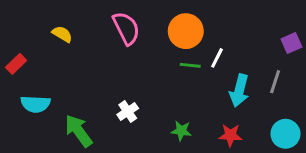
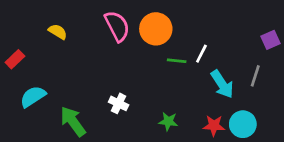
orange circle: (186, 31) -> (156, 29), moved
cyan arrow: (239, 91) -> (222, 84), turned -48
cyan semicircle: (35, 104) -> (33, 97), turned 144
white cross: (128, 111) -> (119, 103), turned -30
cyan circle: (285, 134) -> (243, 124), moved

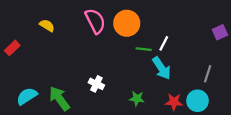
gray line: (255, 76) -> (208, 74), moved
cyan arrow: (222, 84) -> (162, 68), moved
cyan semicircle: (33, 97) -> (27, 96), moved

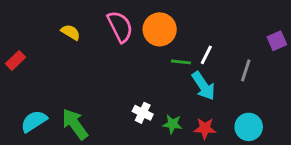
yellow semicircle: (47, 25) -> (71, 32), moved
gray line: (208, 74) -> (246, 70), moved
white cross: (96, 84) -> (143, 113), moved
red star: (174, 102) -> (205, 128), moved

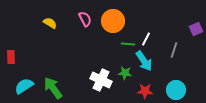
pink semicircle: (120, 27) -> (85, 19), size x0.7
red rectangle: (15, 60) -> (11, 57), moved, turned -48
white cross: (143, 113) -> (101, 80), size x1.5
green star: (172, 124) -> (125, 73), moved

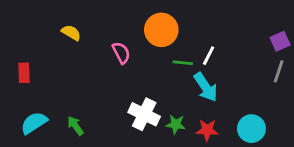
pink semicircle: (85, 19) -> (121, 53), moved
gray line: (174, 50) -> (279, 71), moved
red rectangle: (11, 57) -> (24, 73), moved
green star: (125, 73) -> (176, 124), moved
green arrow: (53, 88) -> (75, 126), size x0.6

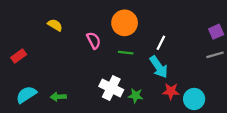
green line: (183, 63) -> (126, 53), moved
gray line: (279, 71) -> (215, 55), turned 56
red rectangle: (24, 73) -> (19, 56), turned 56
green arrow: (75, 126) -> (58, 97), turned -56
red star: (207, 130) -> (171, 91), moved

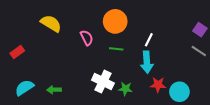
yellow semicircle: (55, 25) -> (51, 23), size x1.5
purple square: (216, 32) -> (200, 30), turned -32
gray line: (215, 55) -> (199, 51), turned 49
cyan arrow: (159, 67) -> (147, 62), turned 30

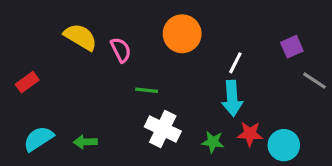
purple square: (200, 30) -> (292, 47), moved, turned 32
pink semicircle: (87, 38) -> (121, 50), moved
green line: (116, 49) -> (147, 90), moved
green star: (125, 89) -> (213, 142), moved

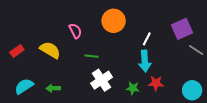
yellow semicircle: (80, 37) -> (50, 50), moved
purple square: (292, 47) -> (182, 29), size x1.5
white cross: (163, 129) -> (101, 80), turned 30
cyan circle: (284, 145) -> (192, 90), moved

